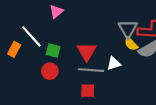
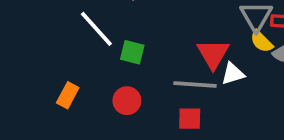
orange rectangle: (14, 49) -> (68, 95), moved
red triangle: (87, 52) -> (213, 54), moved
red circle: (50, 71) -> (127, 101), moved

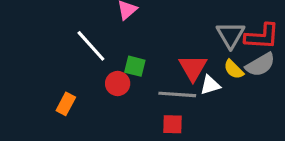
yellow semicircle: (261, 41) -> (234, 69), moved
green square: (132, 52) -> (135, 66), moved
red circle: (127, 101) -> (118, 83), moved

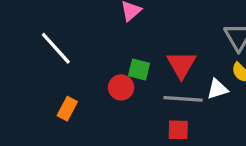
white line: (91, 46) -> (56, 48), moved
red triangle: (193, 68) -> (181, 65), moved

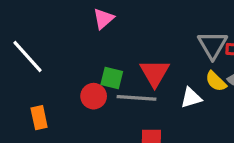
gray line: (183, 99) -> (137, 98), moved
orange rectangle: (67, 109) -> (39, 118), turned -40

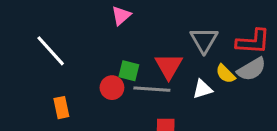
gray triangle: (213, 45) -> (204, 40), moved

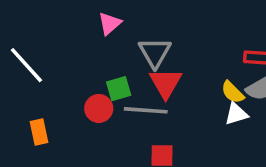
gray triangle: (204, 40) -> (155, 52), moved
green square: (129, 71) -> (119, 89), turned -30
white triangle: (202, 89) -> (236, 114), moved

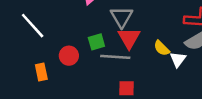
yellow semicircle: (233, 92) -> (162, 48), moved
red circle: (99, 108) -> (69, 56), moved
white triangle: (236, 114) -> (178, 59), turned -36

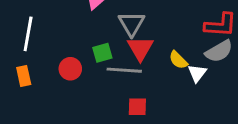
white line: (33, 26) -> (28, 34), turned 52
orange rectangle: (41, 72) -> (24, 76), moved

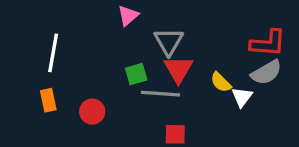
red circle: (70, 69) -> (92, 112), moved

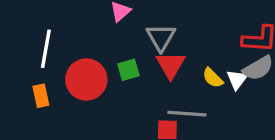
gray line: (161, 94) -> (187, 114), moved
white triangle: (242, 97) -> (237, 80), moved
red circle: (92, 112) -> (86, 80), moved, size x1.6

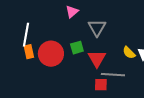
red triangle: (171, 65) -> (97, 59), moved
orange rectangle: (41, 96) -> (29, 52), moved

